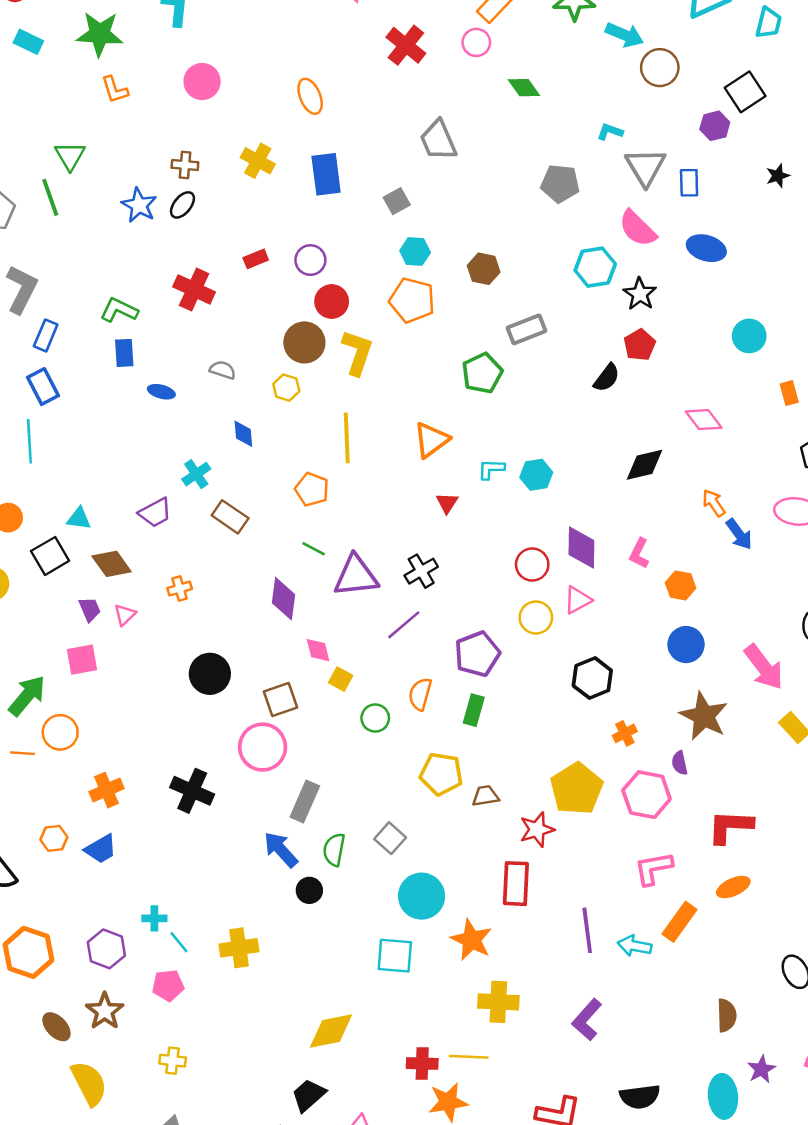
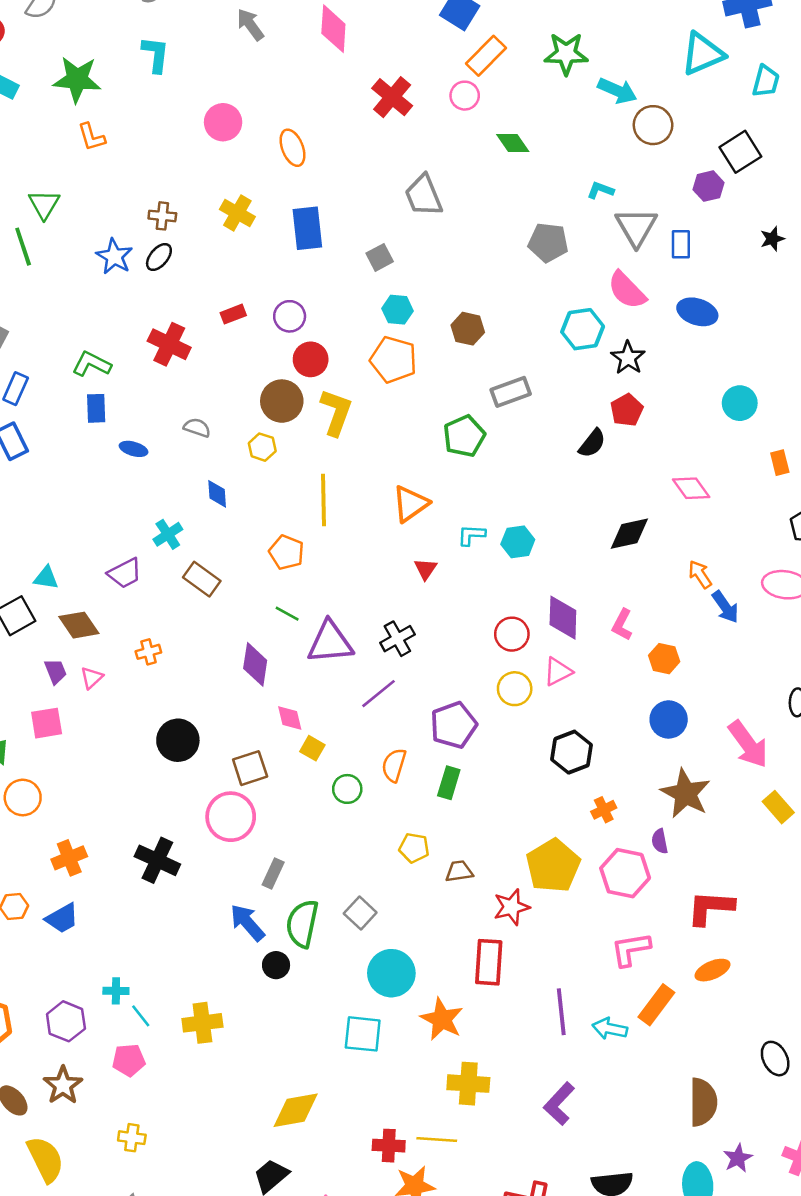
pink circle: (202, 82) -> (223, 122), moved
yellow pentagon: (441, 774) -> (414, 848), size x0.7
gray rectangle: (305, 801) -> (273, 873), size x0.7
green semicircle: (334, 850) -> (302, 924), size x1.4
brown semicircle: (727, 1015) -> (703, 1102), size x1.4

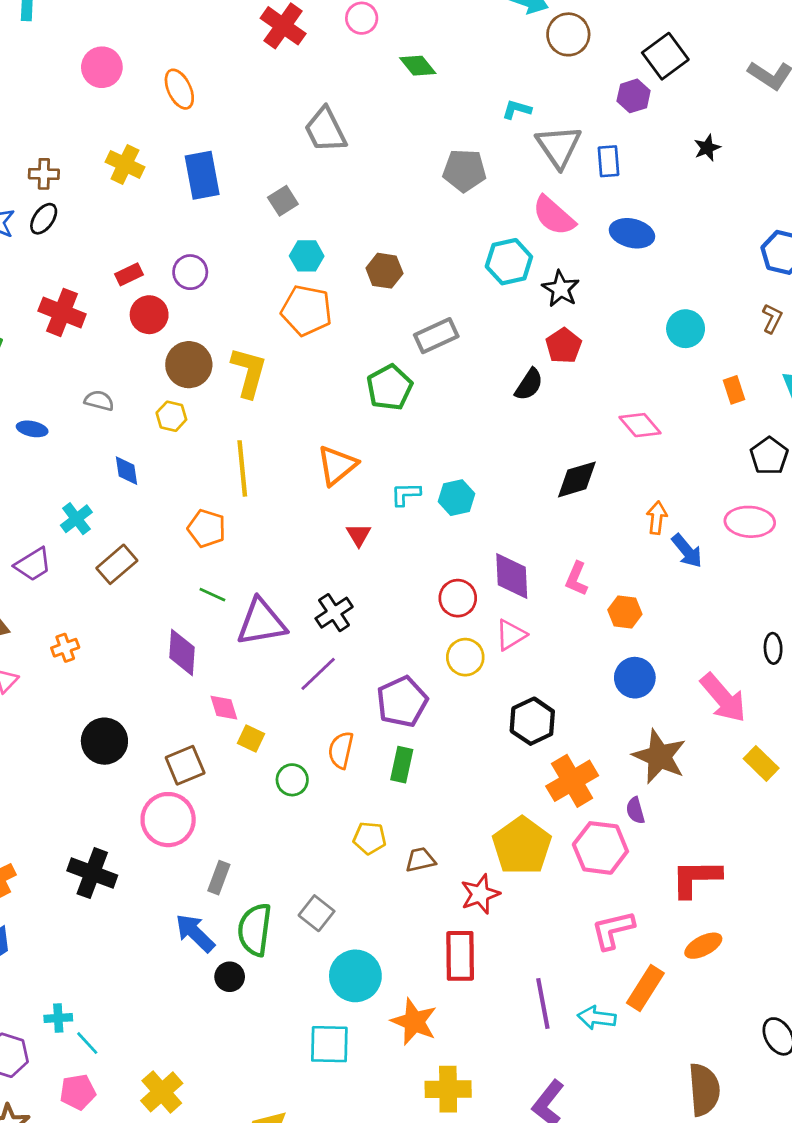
red circle: (311, 359) -> (149, 315), moved
orange arrow: (700, 574) -> (657, 518), turned 44
brown rectangle: (202, 579) -> (117, 564), turned -72
orange cross: (604, 810) -> (572, 781), size x1.8
yellow cross: (202, 1023) -> (162, 1092), moved, turned -30

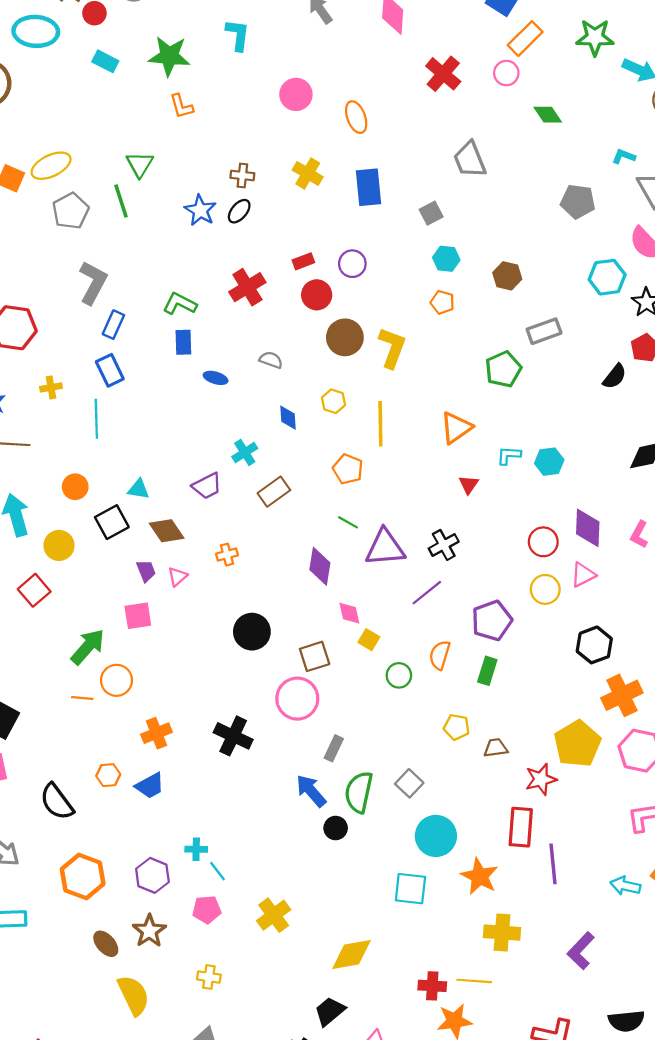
orange pentagon: (307, 310) -> (442, 302), size x0.6
red cross: (62, 312) -> (247, 287), turned 32
yellow hexagon: (171, 416) -> (334, 401), moved
purple line: (543, 1004) -> (553, 864), moved

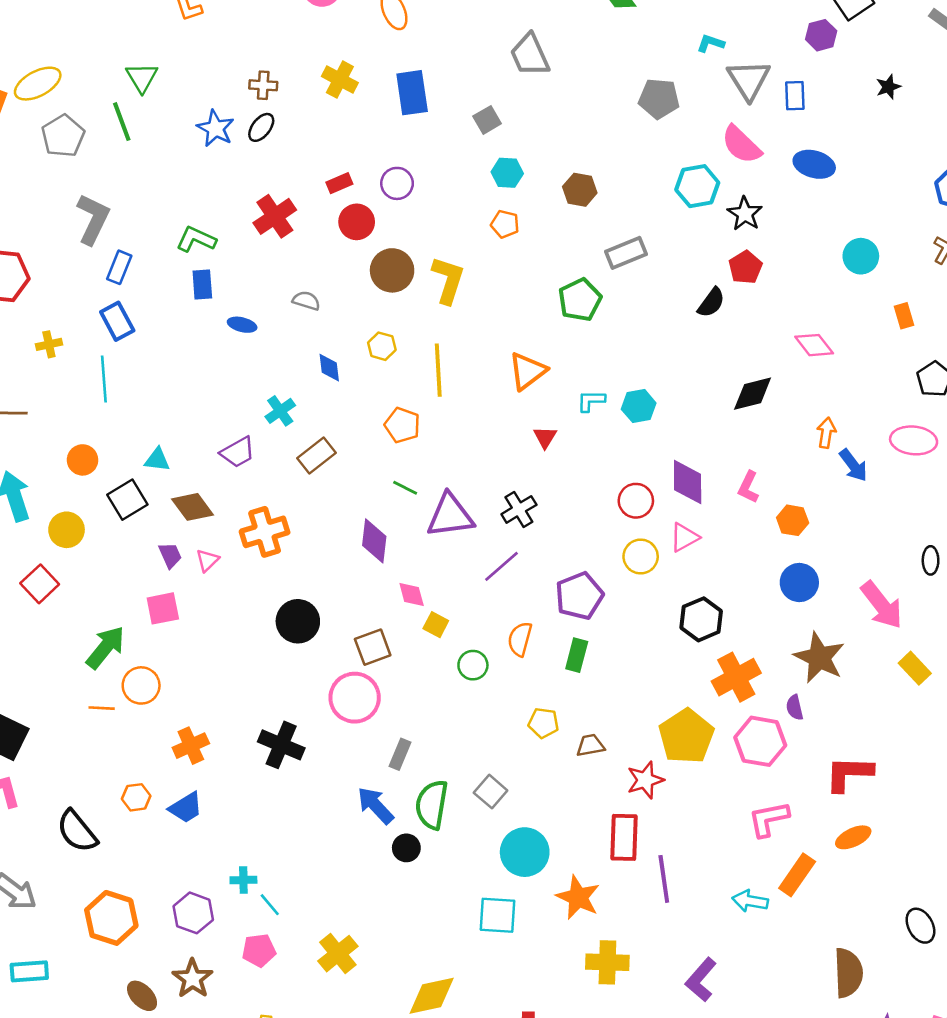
orange cross: (227, 555) -> (265, 532), size x1.8

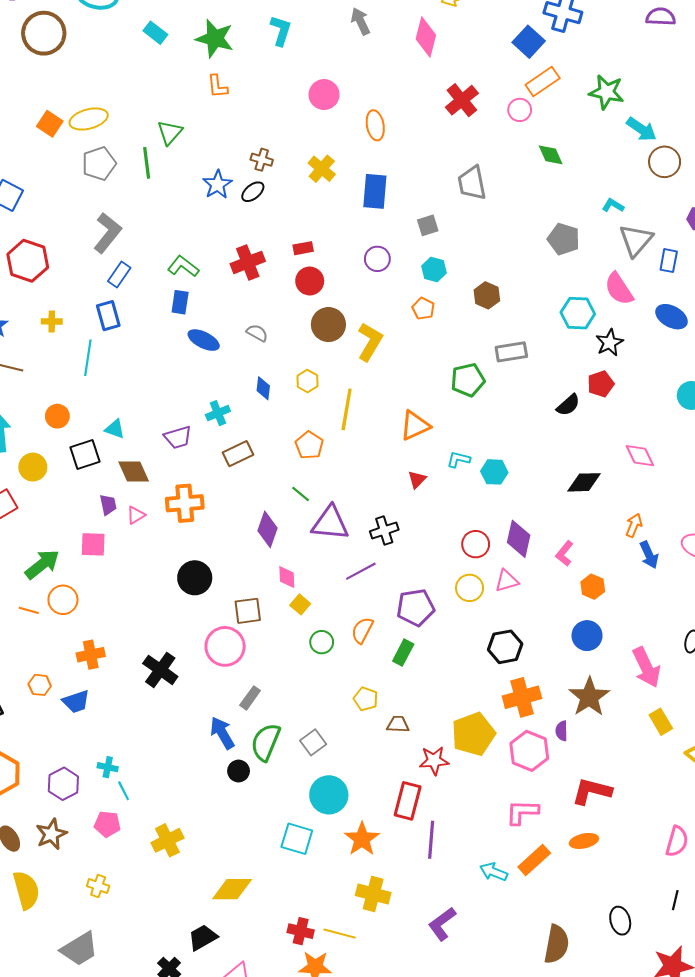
purple circle: (397, 183) -> (377, 259), moved
blue ellipse: (242, 325) -> (204, 340), size x1.4

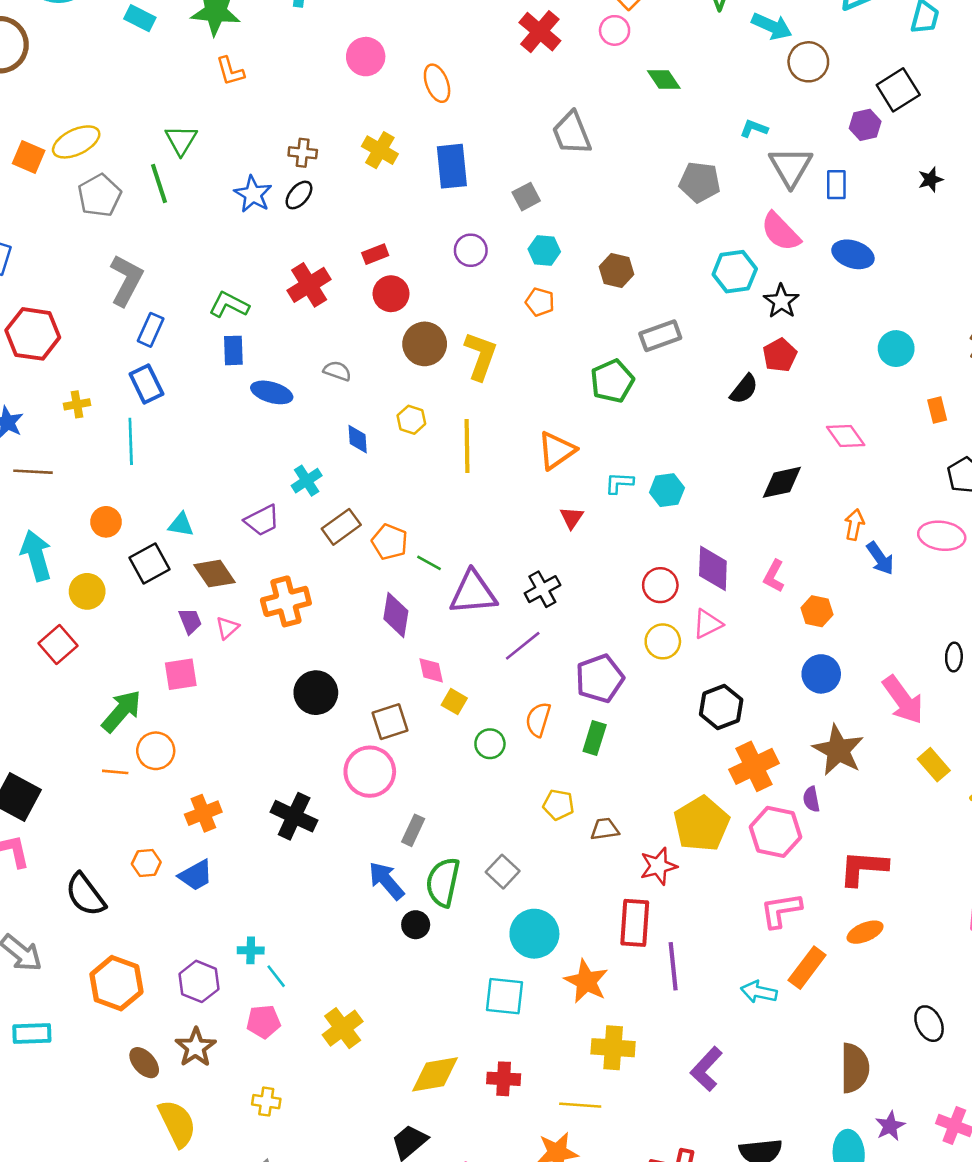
orange pentagon: (309, 445) -> (390, 542), moved
red cross: (301, 931) -> (504, 1079), moved

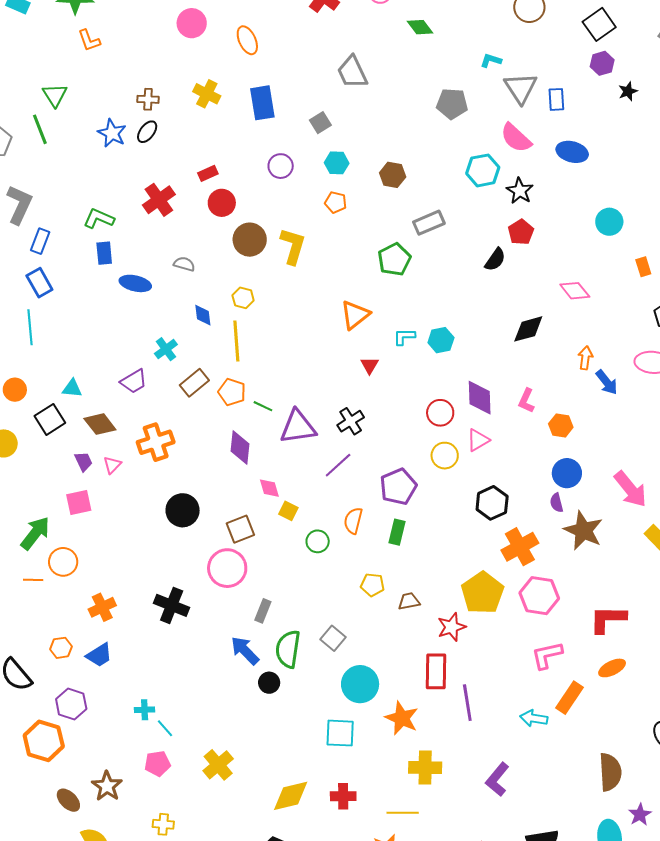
purple hexagon: (865, 125) -> (602, 63), moved
yellow line: (467, 446) -> (236, 341), moved
purple semicircle: (811, 799) -> (557, 503), moved
purple hexagon: (199, 981) -> (71, 704), moved

